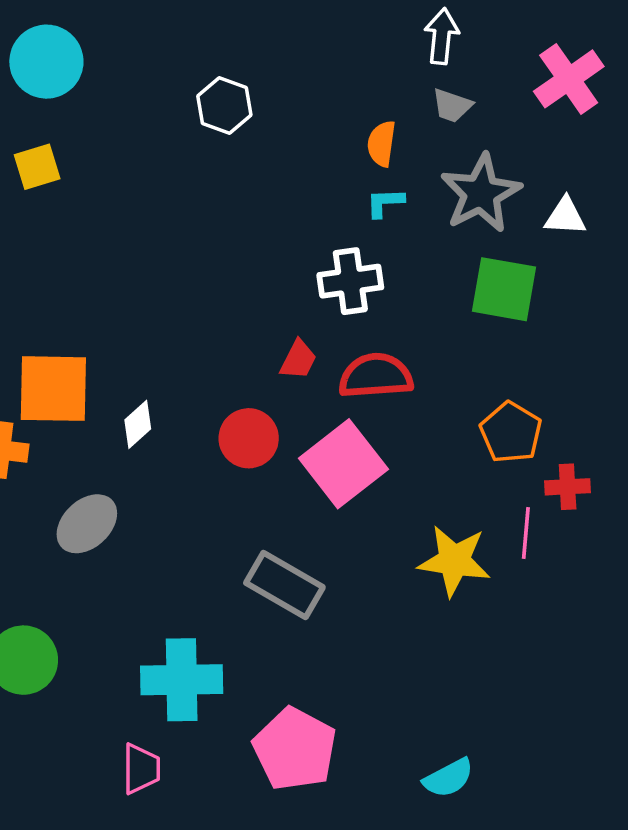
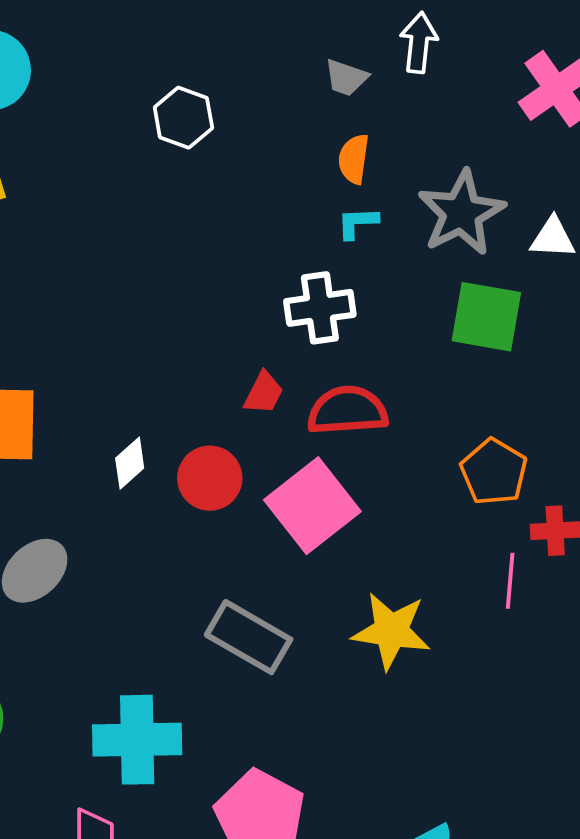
gray trapezoid: (452, 106) -> (346, 78), moved
white diamond: (138, 424) -> (130, 463), moved
yellow star: (454, 561) -> (391, 631), moved

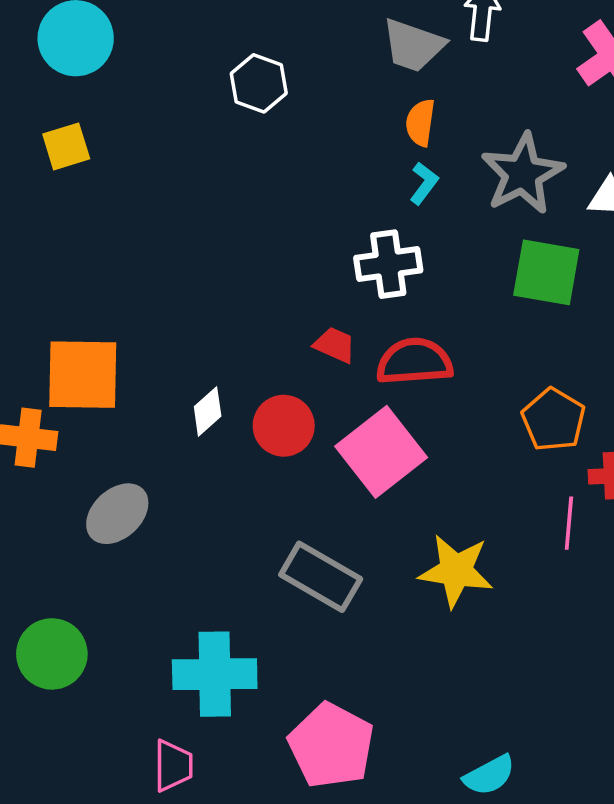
gray trapezoid: (346, 78) -> (413, 45), size x1.5
cyan L-shape: (357, 223) -> (424, 183), turned 129
red trapezoid: (264, 393) -> (335, 345), turned -93

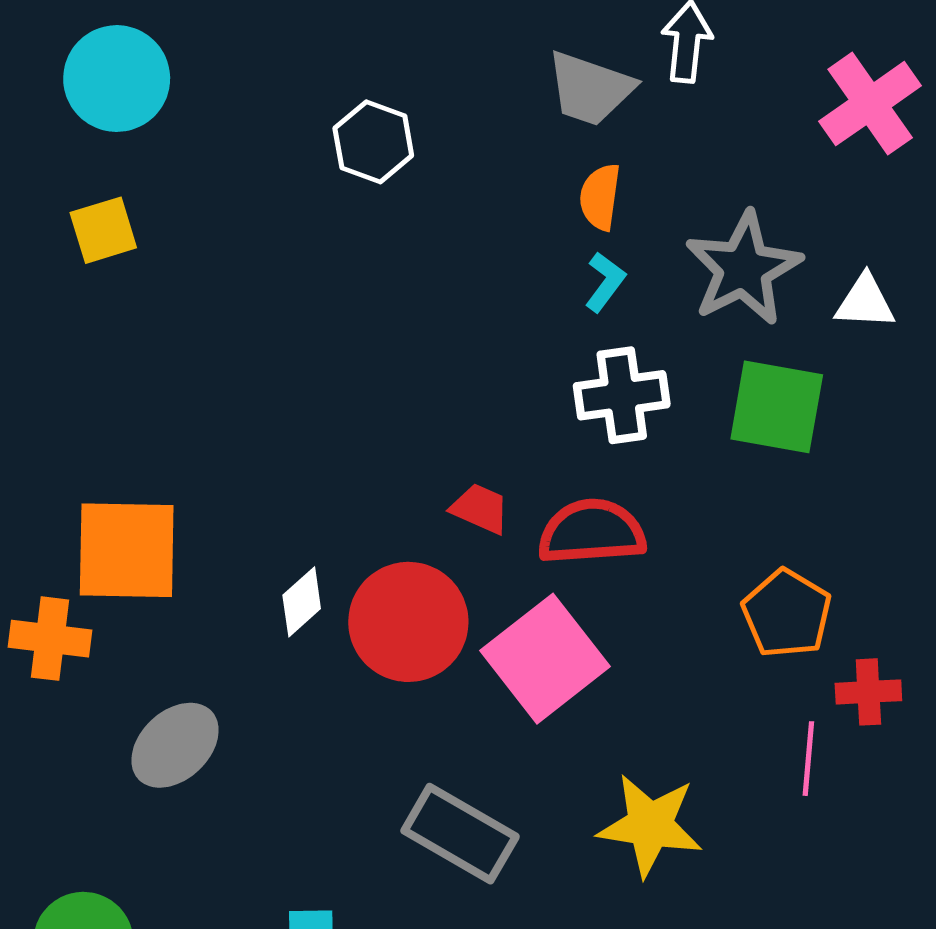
white cross: (388, 264) -> (622, 395), moved
red circle: (284, 426) -> (408, 622), size x1.4

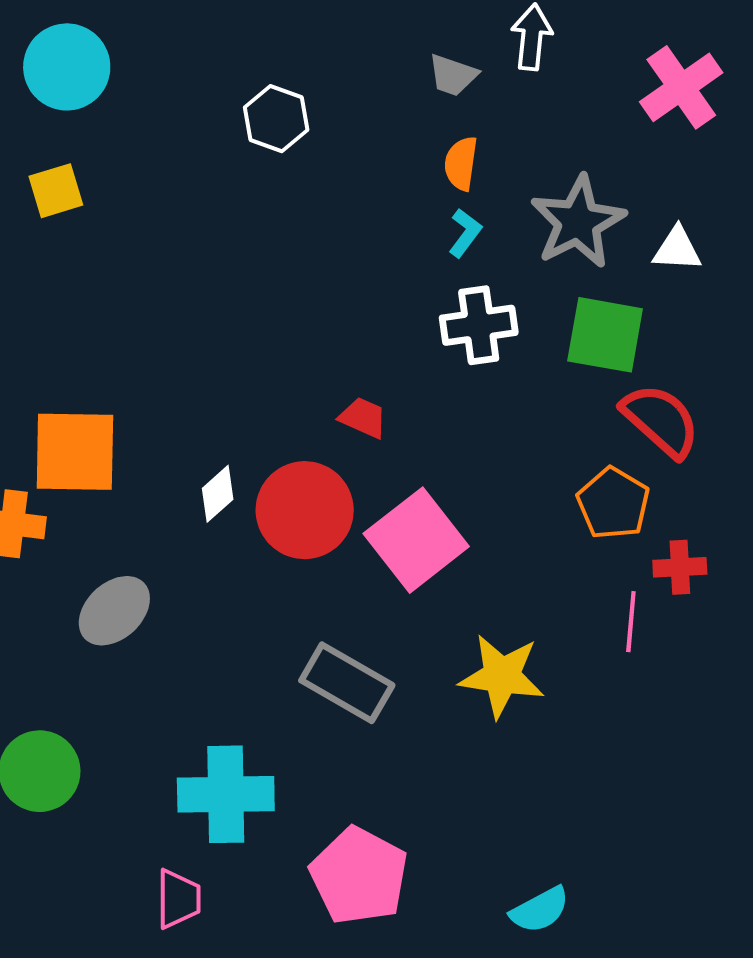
gray trapezoid: (590, 89) -> (453, 75), size x0.7
red semicircle: (592, 532) -> (661, 420), moved, turned 46

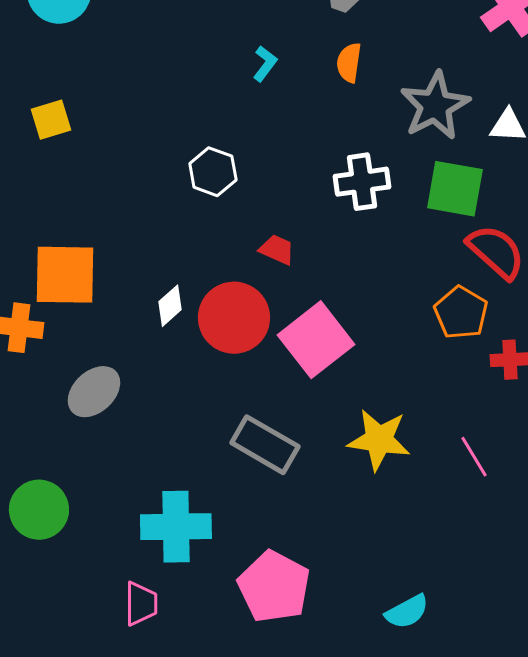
white hexagon: (276, 119) -> (213, 172), moved
yellow square: (56, 191) -> (51, 120), moved
cyan L-shape: (465, 233) -> (265, 64), moved
pink line: (631, 622) -> (474, 457), moved, turned -36

